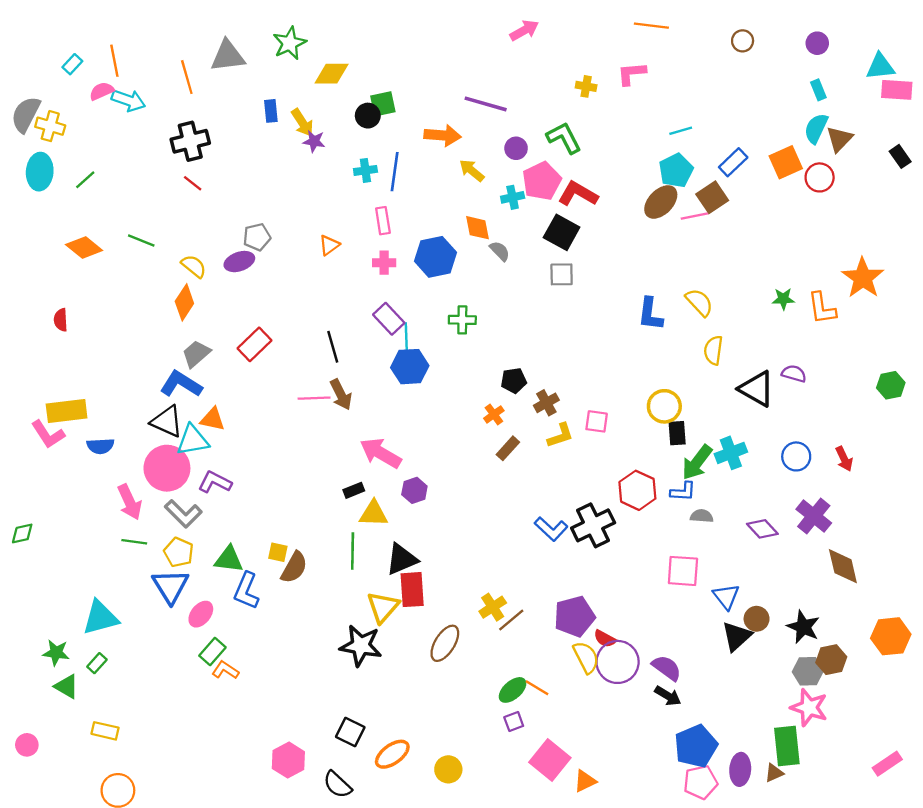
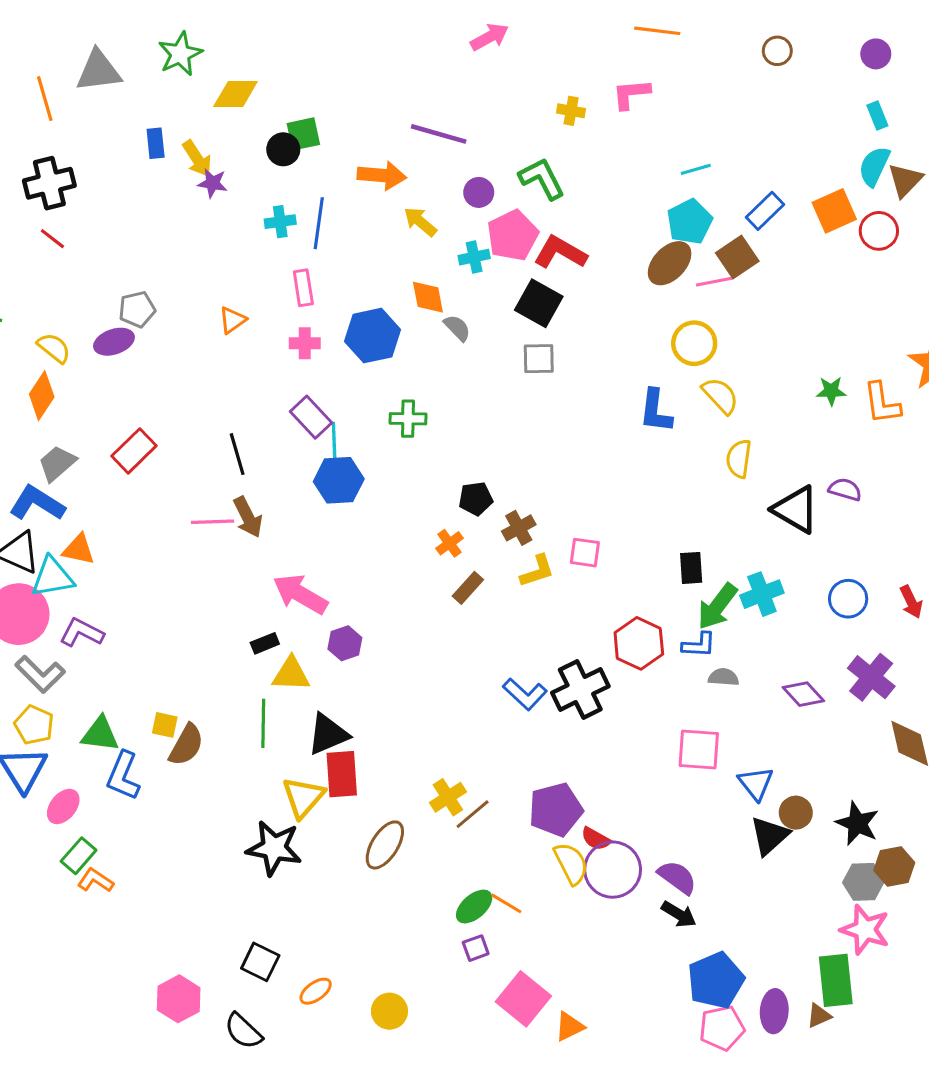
yellow circle: (664, 406) -> (694, 343), moved
orange ellipse: (392, 754) -> (316, 991), size x0.7

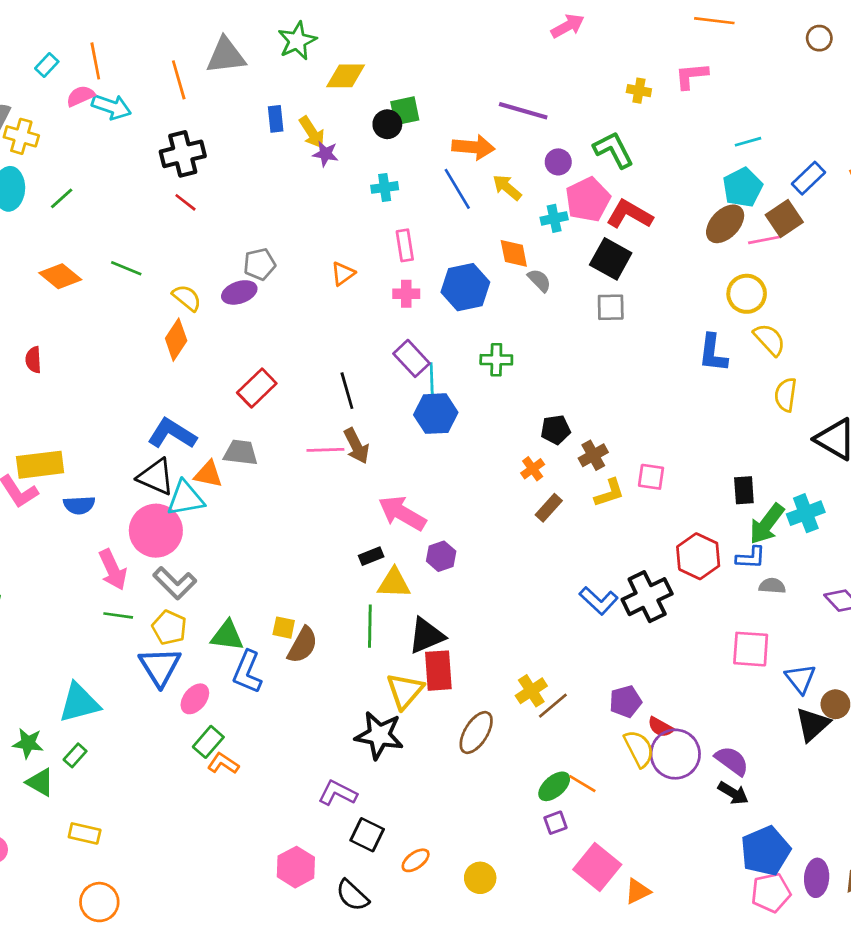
blue line: (319, 223) -> (457, 189), moved, turned -39
gray trapezoid: (57, 463) -> (241, 453), moved, turned 48
purple L-shape: (82, 633) -> (338, 793), moved
purple pentagon: (556, 810) -> (625, 702), size x0.7

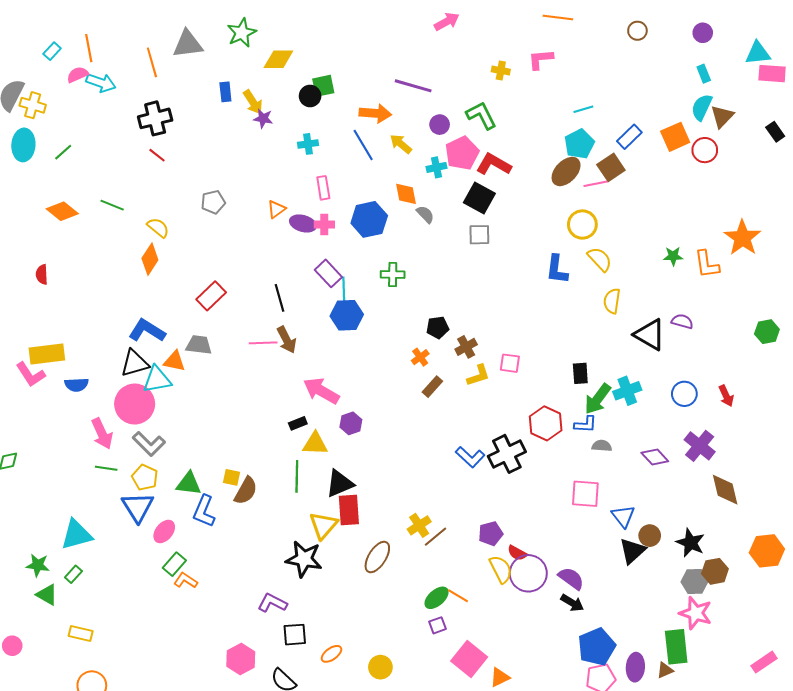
purple ellipse: (239, 292) -> (303, 223), moved, turned 35
black triangle: (156, 477) -> (135, 363), turned -40
black square: (367, 835) -> (295, 635), turned -30

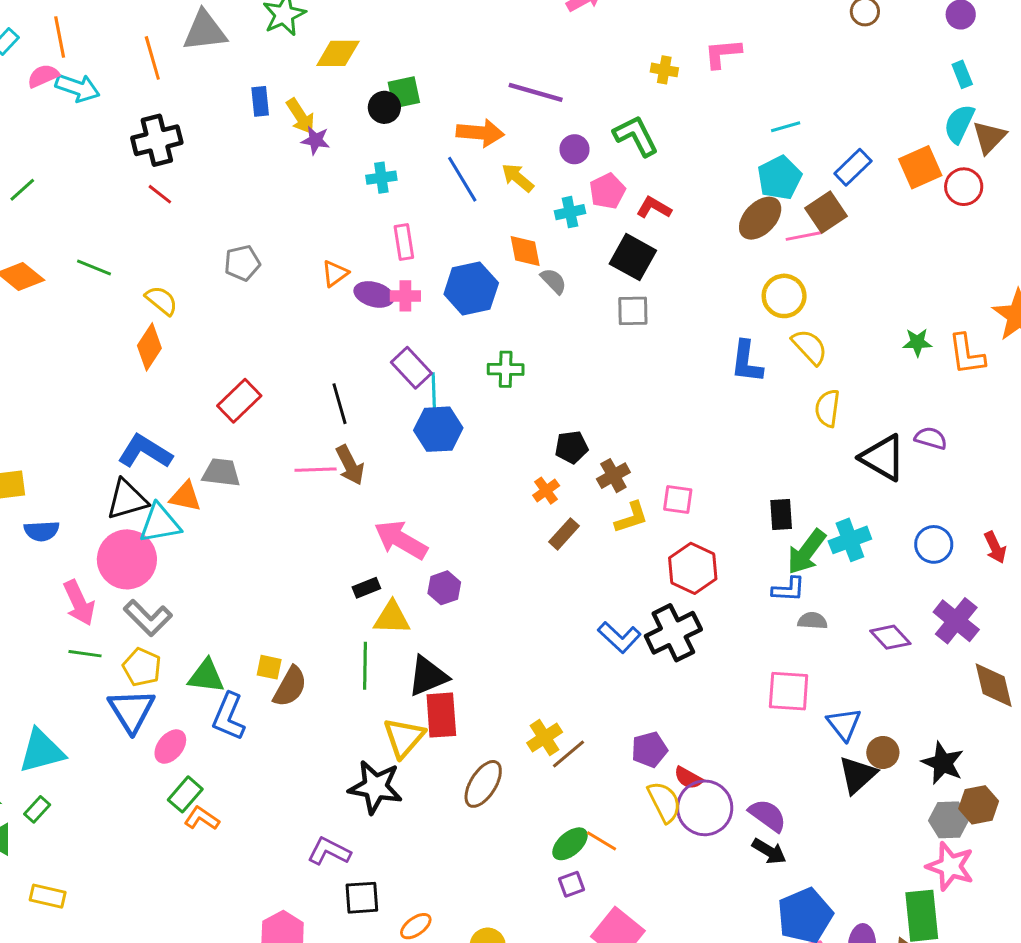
pink pentagon: (462, 153) -> (607, 191), size x0.7
red L-shape: (494, 164) -> (654, 208), size x0.7
red hexagon: (546, 423) -> (693, 568), moved

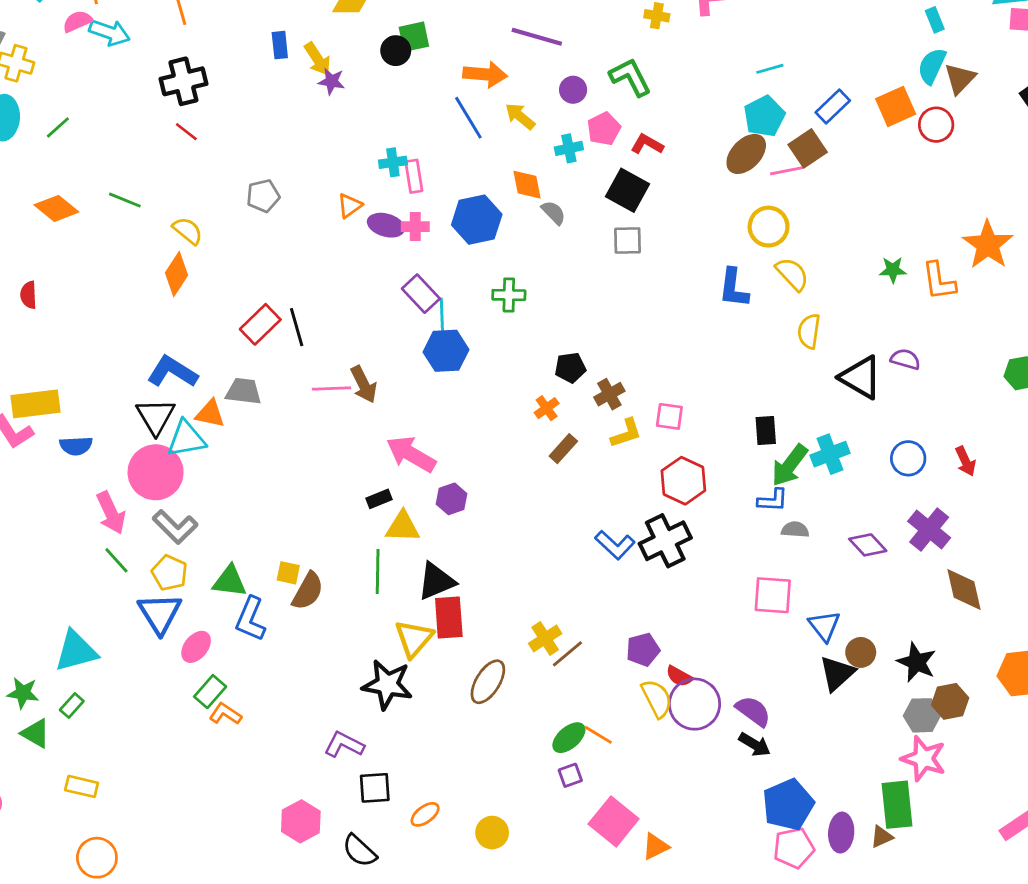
cyan cross: (381, 178) -> (393, 162), moved
black line: (339, 404) -> (297, 327), moved
black triangle: (127, 500) -> (156, 416), turned -45
green line: (85, 654) -> (116, 560), turned 40

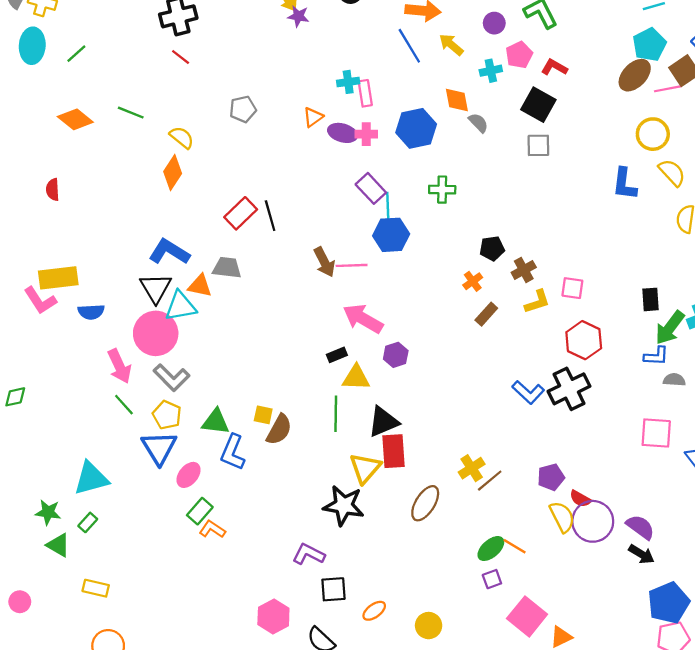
pink line: (332, 389) -> (352, 265), moved

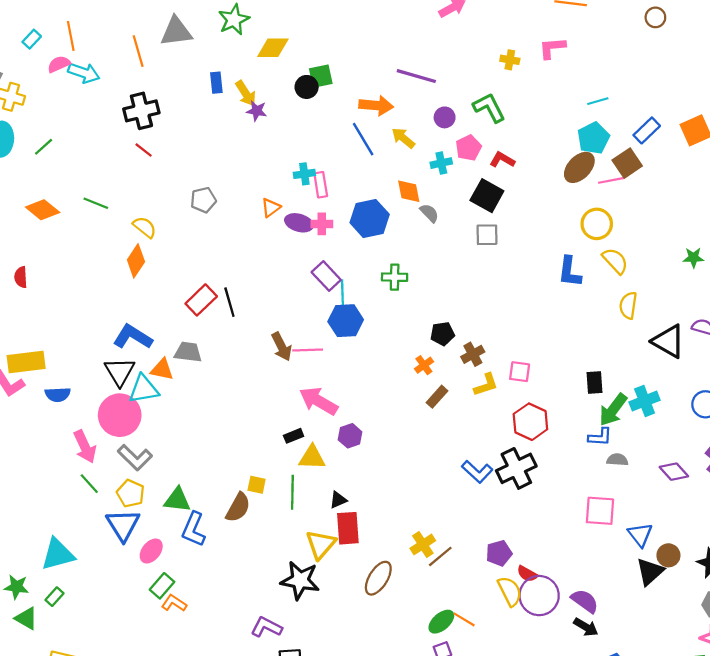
yellow square: (263, 415) -> (257, 485), moved
black triangle: (383, 422) -> (338, 500), size x0.6

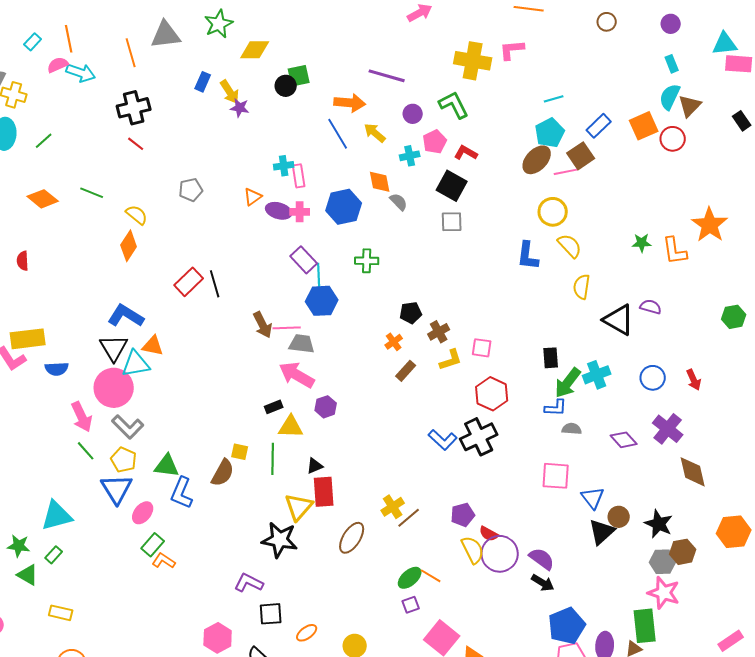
yellow cross: (510, 60) -> (473, 61), size x2.0
blue rectangle: (216, 83) -> (203, 82), turned 30
gray trapezoid: (188, 352) -> (302, 344), moved

